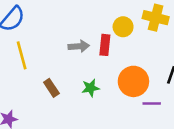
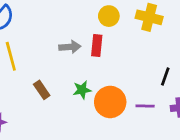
yellow circle: (123, 27) -> (109, 16), moved
orange circle: (133, 81) -> (110, 102), moved

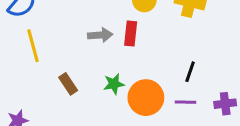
black line: (165, 76) -> (190, 72), moved

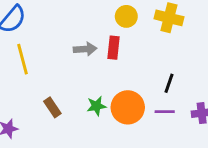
brown rectangle: (68, 84) -> (52, 107), moved
green star: (114, 84) -> (96, 106), moved

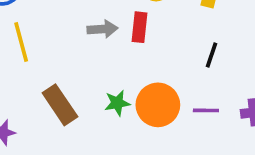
black line: (169, 83) -> (212, 55), moved
brown rectangle: (52, 107) -> (60, 105), size x1.5

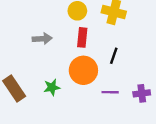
red rectangle: (139, 27) -> (82, 37), moved
orange circle: (158, 105) -> (83, 70), moved

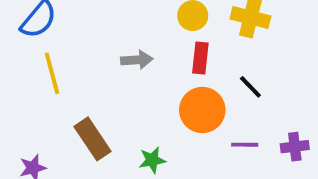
black line: (114, 56) -> (250, 87), turned -63
green star: (52, 87) -> (152, 160), moved

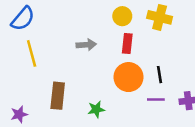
black line: (250, 87) -> (160, 75), moved, turned 35
brown rectangle: (92, 139) -> (58, 96), turned 40

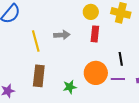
yellow line: (32, 53) -> (36, 41), moved
orange circle: (128, 77) -> (96, 73), moved

